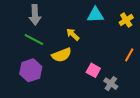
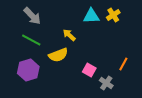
gray arrow: (35, 15) -> (32, 16), turned -42
yellow cross: (126, 20) -> (113, 15), moved
orange line: (129, 55) -> (123, 64), moved

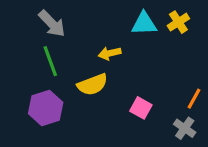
yellow arrow: (69, 35) -> (110, 53), turned -56
green line: (31, 40) -> (50, 61), turned 42
gray cross: (106, 83) -> (185, 128), moved

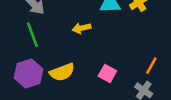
yellow semicircle: (92, 85) -> (62, 72), moved

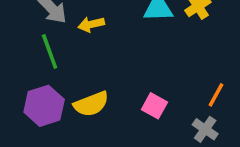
yellow arrow: (82, 28) -> (91, 24), moved

